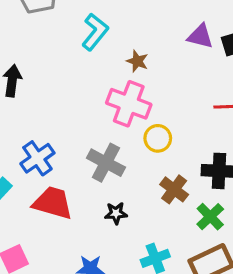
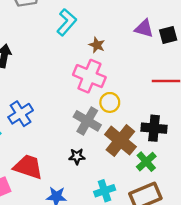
gray cross: (106, 163) -> (87, 121), moved
brown cross: (174, 189) -> (120, 141), size x1.5
red trapezoid: (53, 203) -> (28, 167), moved

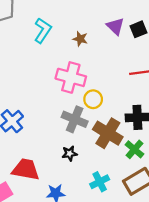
purple triangle: (144, 28) -> (115, 26), turned 36
brown star: (97, 45) -> (80, 39), moved

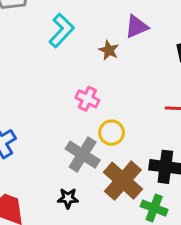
purple triangle: (115, 26) -> (137, 27), moved, turned 42
pink cross: (71, 77) -> (87, 99), size x0.6
green cross: (134, 149) -> (154, 208), turned -30

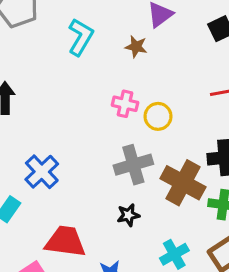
yellow circle: (112, 133) -> (158, 116), moved
gray cross: (83, 155) -> (133, 165), turned -36

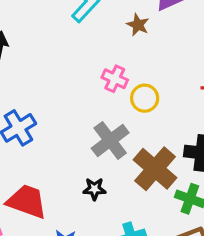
gray cross: (133, 165) -> (110, 140), turned -33

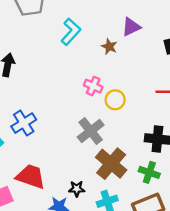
brown cross: (155, 169) -> (111, 164), moved
black star: (94, 189) -> (77, 189), moved

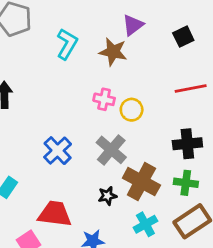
brown star: (109, 47) -> (113, 52), size x1.5
blue cross: (24, 123) -> (58, 151), moved
black star: (77, 189) -> (107, 196), moved

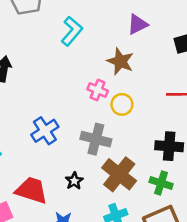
brown star: (113, 52) -> (120, 61), moved
gray cross: (111, 150) -> (96, 139), turned -36
black star: (107, 196) -> (74, 181), moved, turned -30

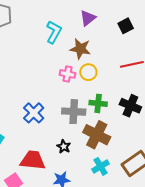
cyan L-shape: (72, 31) -> (54, 32), moved
yellow circle: (122, 104) -> (88, 72), moved
black cross: (169, 146) -> (130, 106), turned 30
green cross: (161, 183) -> (98, 103), moved

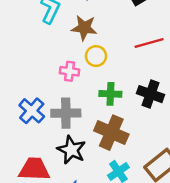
pink cross: (67, 74) -> (70, 71), moved
gray cross: (74, 112) -> (66, 113), moved
black star: (64, 147) -> (71, 150), size x1.6

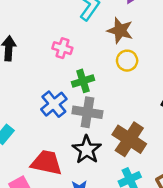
pink cross: (70, 71) -> (62, 48), moved
green cross: (110, 94) -> (83, 81), moved, turned -30

